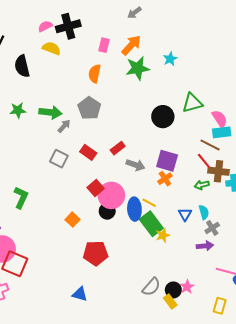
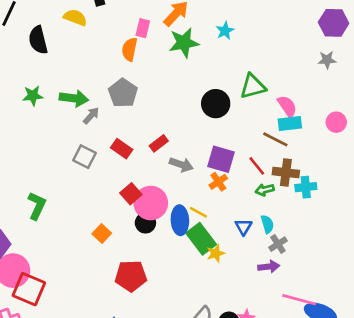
pink rectangle: (104, 45) -> (143, 28), moved
red line: (204, 161) -> (257, 166), moved

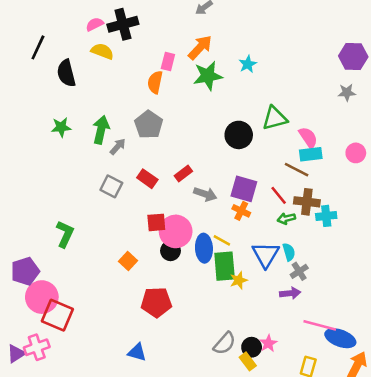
green arrow: (74, 98) -> (101, 130), turned -84
orange cross: (218, 182) -> (241, 211), turned -30
red square: (131, 194) -> (156, 222), turned 36
blue triangle: (244, 227) -> (266, 255), size x1.6
green rectangle: (201, 239) -> (225, 266), turned 32

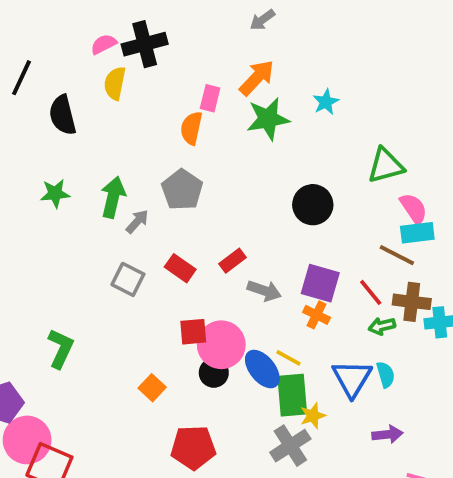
yellow semicircle: (102, 51) -> (115, 83), turned -100
green triangle: (275, 118) -> (386, 165), moved
blue ellipse: (204, 248) -> (262, 369), turned -36
gray cross: (299, 271) -> (290, 446), moved, size x1.5

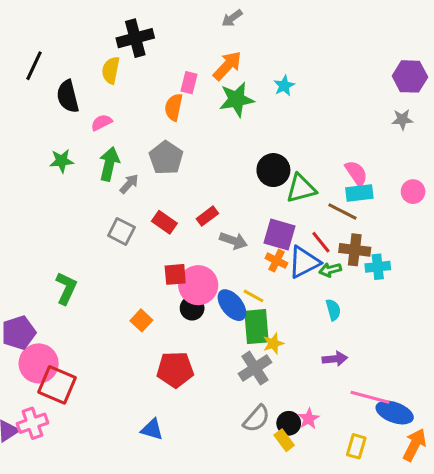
pink semicircle: (104, 44) -> (102, 122), moved
green triangle: (386, 165) -> (301, 188), moved
blue triangle: (352, 378) -> (304, 262), moved, turned 32

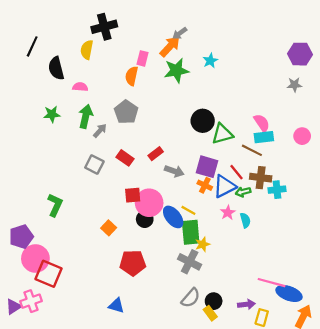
gray arrow: (232, 18) -> (180, 33), moved
pink semicircle: (102, 122) -> (80, 87), turned 32
purple arrow: (335, 359) -> (246, 304), moved
gray cross: (255, 368) -> (190, 262), turned -30
pink star: (309, 419) -> (228, 213), moved

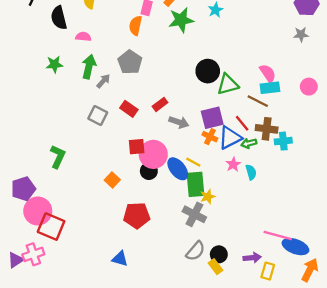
purple square: (207, 167) -> (212, 118), turned -30

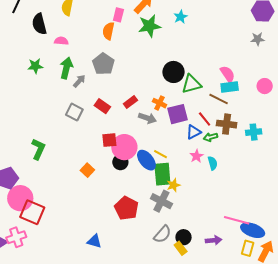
orange cross: (210, 137) -> (159, 103), moved
blue triangle: (230, 138) -> (194, 132), size x0.7
cyan cross: (283, 141) -> (254, 132), moved
red pentagon: (137, 215) -> (126, 208), moved, turned 30
yellow rectangle: (268, 271) -> (248, 248), moved

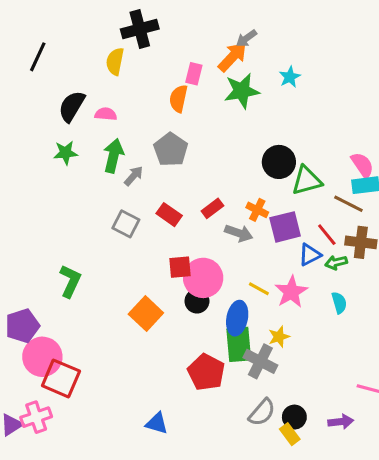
black semicircle: (39, 24) -> (72, 106), moved, turned 45
pink star: (197, 156) -> (291, 292), moved, size x1.5
blue ellipse: (146, 160) -> (237, 318), moved, turned 50
orange square: (87, 170) -> (146, 313), size x1.5
green rectangle: (162, 174) -> (239, 344), moved

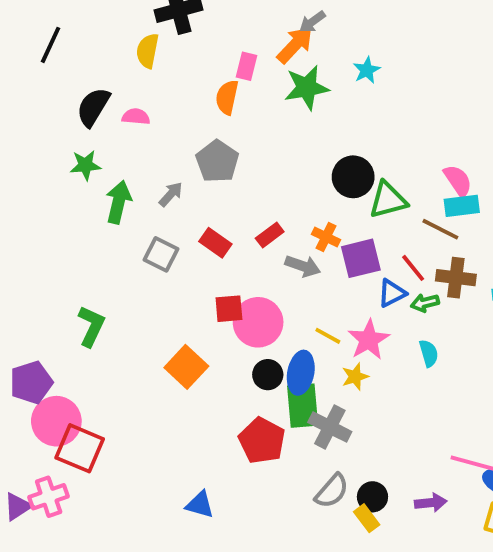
green arrow: (113, 156) -> (118, 202), moved
black circle: (197, 301) -> (268, 375), moved
yellow star: (279, 337) -> (355, 377), moved

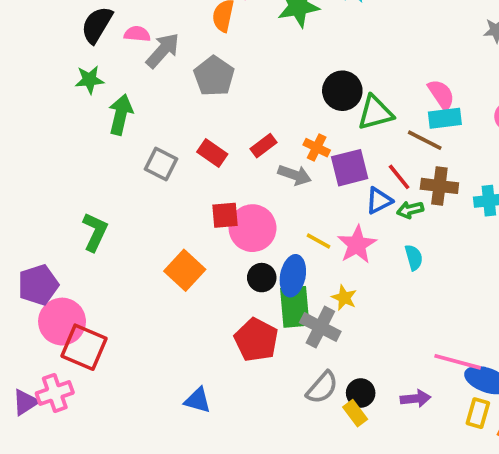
gray arrow: (171, 194) -> (163, 50), moved, size x1.5
yellow star: (355, 377) -> (344, 298), moved, turned -30

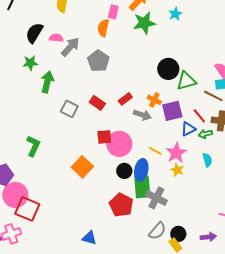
yellow star: (344, 298) -> (177, 170), moved

